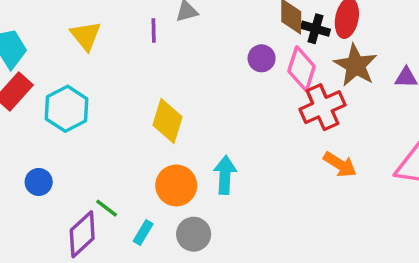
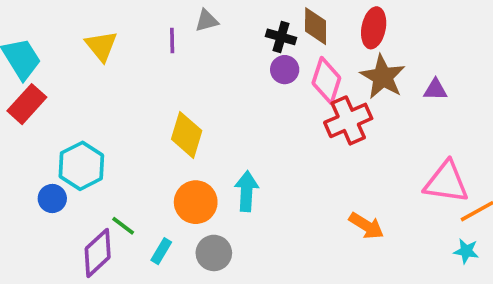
black cross: (316, 29) -> (281, 37), moved
cyan hexagon: (66, 109) -> (81, 166), moved
orange arrow: (340, 165) -> (366, 226), moved

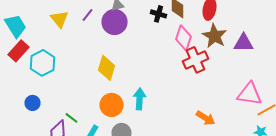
purple line: (172, 41) -> (88, 15), moved, turned 40
purple circle: (285, 70) -> (114, 22), moved, size x1.6
purple triangle: (435, 90) -> (244, 43), size x1.5
cyan hexagon: (81, 166) -> (42, 63), moved

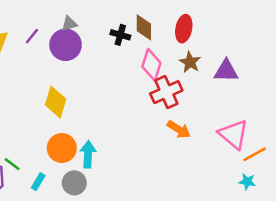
brown star: (214, 36) -> (190, 62), size x0.7
pink triangle: (250, 94) -> (234, 134), turned 32
cyan arrow: (140, 99) -> (88, 154), moved
orange arrow: (206, 118) -> (179, 129), moved

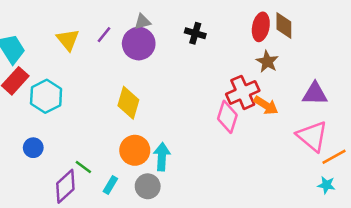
brown diamond: (144, 27) -> (284, 26), moved
pink diamond: (151, 65) -> (227, 117), moved
purple triangle: (226, 71) -> (315, 94), moved
orange arrow: (179, 129) -> (266, 105), moved

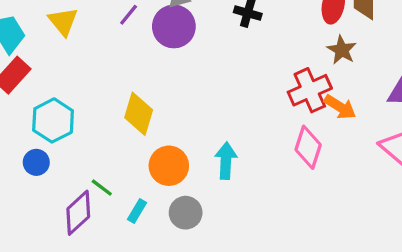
yellow triangle: (68, 40) -> (63, 21), moved
cyan hexagon: (46, 96) -> (53, 120), moved
yellow diamond: (128, 103) -> (139, 114), moved
pink diamond: (227, 117) -> (308, 147), moved
cyan arrow: (162, 157) -> (226, 161), moved

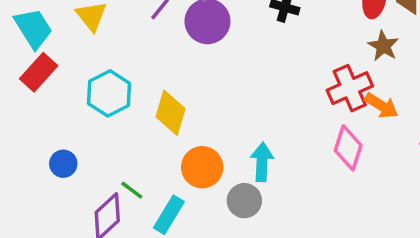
cyan hexagon: (53, 120) -> (109, 93), moved
cyan rectangle: (137, 211) -> (169, 215), size x1.5
gray circle: (186, 213) -> (244, 201), moved

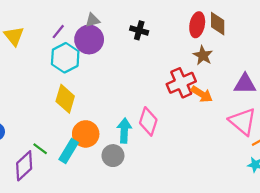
cyan hexagon: (109, 93) -> (65, 58), moved
pink diamond: (348, 148) -> (148, 121), moved
cyan rectangle: (169, 215) -> (69, 151), moved

